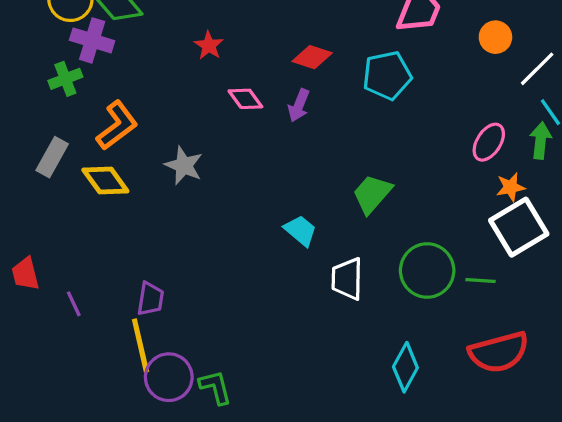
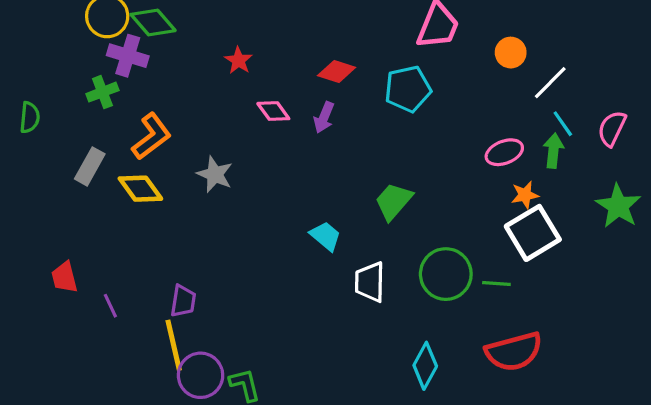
pink ellipse: (489, 142) -> (504, 152), turned 36

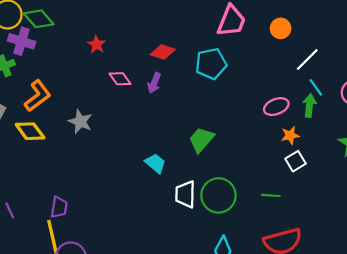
orange circle: (511, 53) -> (281, 28), moved
white square: (533, 233) -> (296, 161), size x0.6
green circle: (446, 274) -> (218, 195), moved

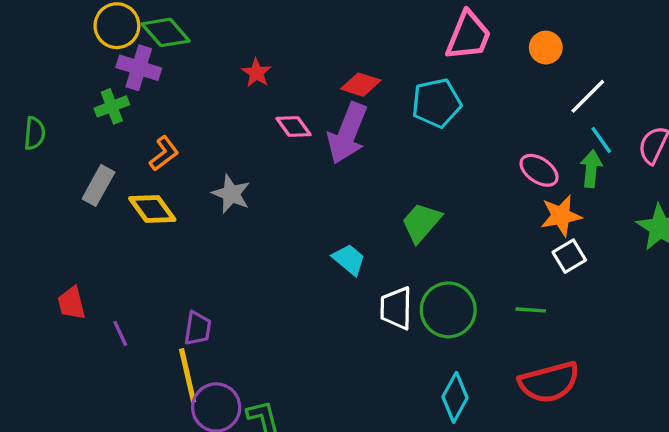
purple arrow: (154, 83) -> (347, 133), size x1.8
orange L-shape: (38, 96) -> (164, 153), size x0.7
pink ellipse: (276, 107) -> (539, 170), turned 55
orange star: (290, 135) -> (561, 216), size x1.4

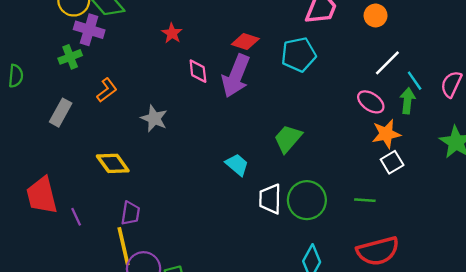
white line: (588, 96) -> (387, 63), moved
pink diamond: (293, 127) -> (198, 71), turned 30
yellow diamond: (152, 209) -> (113, 163), moved
red trapezoid: (72, 303) -> (42, 195), size x1.6

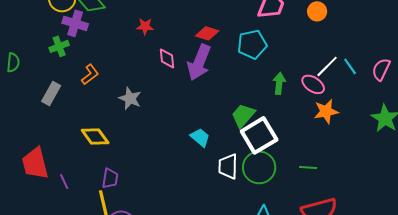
red star: (172, 33) -> (145, 26), turned -30
white line: (387, 63) -> (327, 66), moved
green arrow: (407, 101) -> (279, 83), moved
white square: (392, 162) -> (259, 135), moved, size x1.8

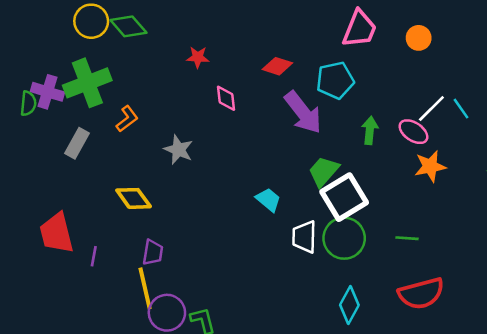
purple cross: (75, 23) -> (48, 92), moved
green cross: (59, 46) -> (87, 83), size x1.8
purple arrow: (199, 62) -> (303, 112), moved, turned -60
purple line: (64, 181) -> (94, 256), turned 35

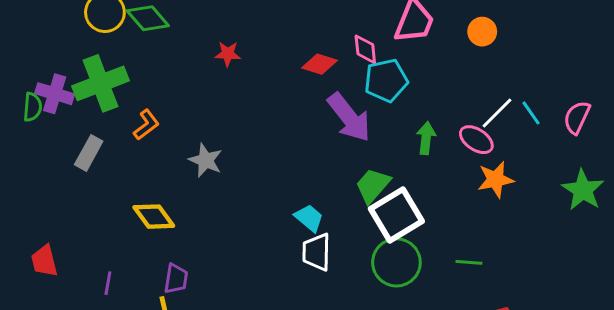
pink diamond: (226, 98) -> (365, 49), moved
red trapezoid: (56, 233) -> (44, 261), moved, size x0.7
white trapezoid: (304, 237) -> (317, 252), moved

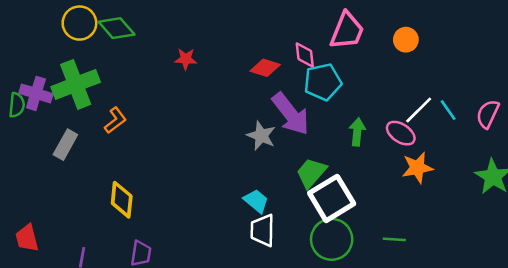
gray star: (206, 160) -> (261, 136), moved
yellow diamond: (154, 217) -> (122, 200), turned 42

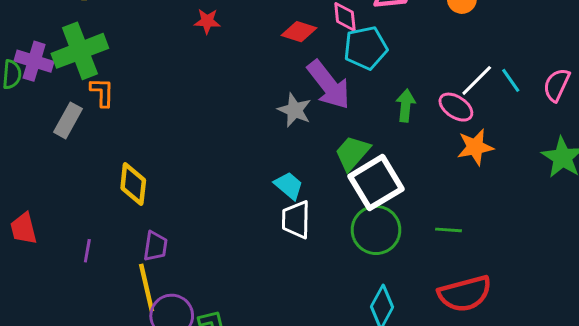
orange L-shape: (115, 120) -> (102, 92), moved, turned -52

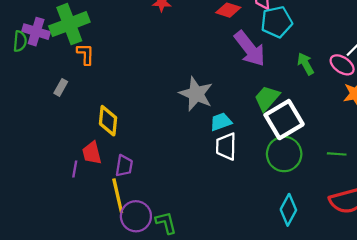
green arrow: (406, 106) -> (306, 64), turned -35
gray star: (295, 110) -> (196, 94), moved, size x1.4
gray rectangle: (68, 120) -> (61, 87), moved, size x0.7
cyan trapezoid: (289, 186) -> (221, 122), turned -60
red trapezoid: (24, 228) -> (92, 153), moved

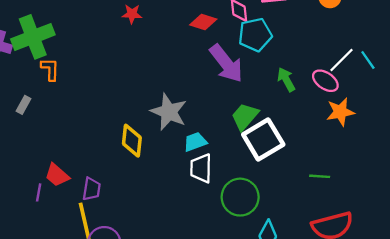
yellow diamond: (108, 121) -> (132, 141), moved
red trapezoid: (92, 153) -> (57, 175), turned -35
green circle: (284, 154) -> (240, 197), moved

